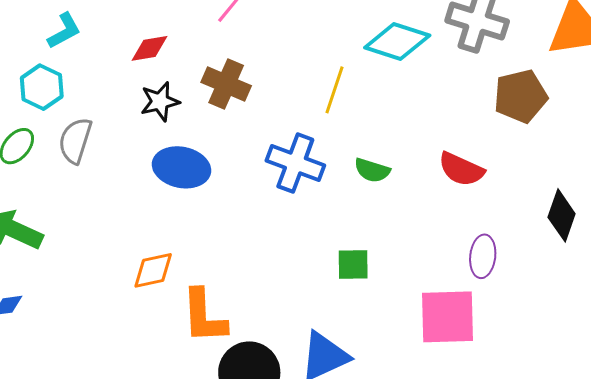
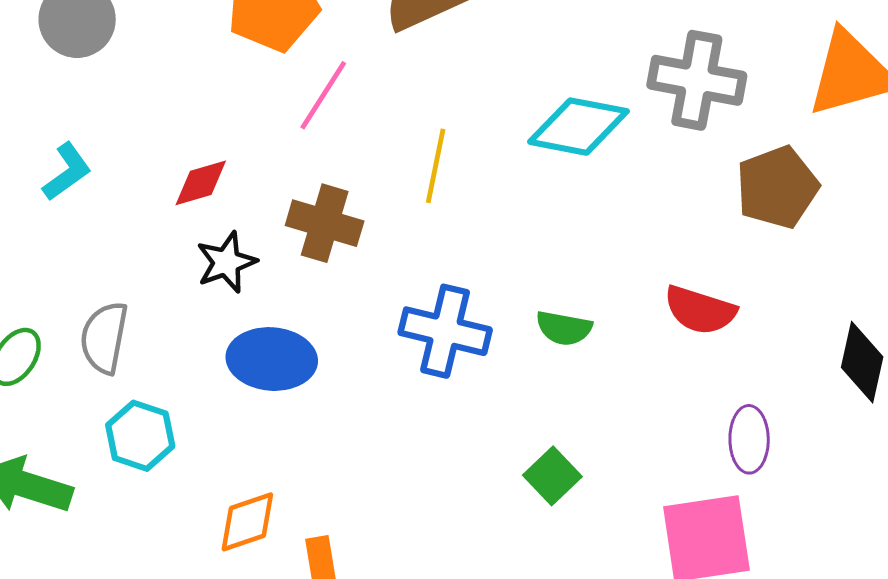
cyan hexagon: (42, 87) -> (140, 436), moved
yellow line: (334, 90) -> (436, 166), moved
green square: (353, 265) -> (552, 476), turned -36

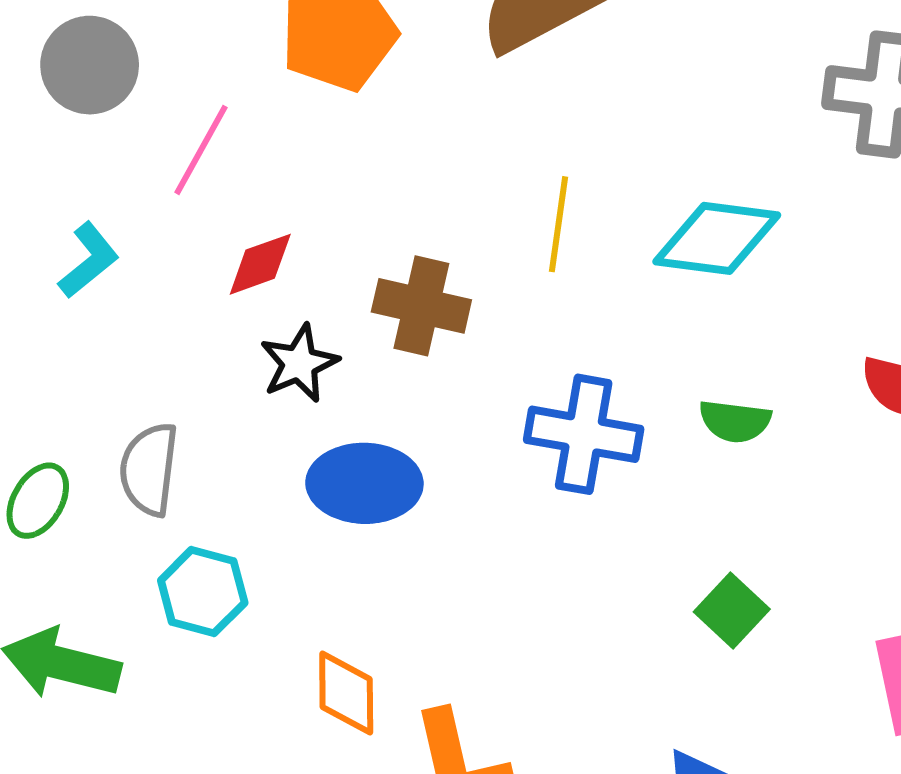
pink line: (323, 95) -> (201, 150), moved
cyan diamond: (578, 127) -> (717, 238), moved
orange diamond: (247, 522) -> (346, 693), turned -68

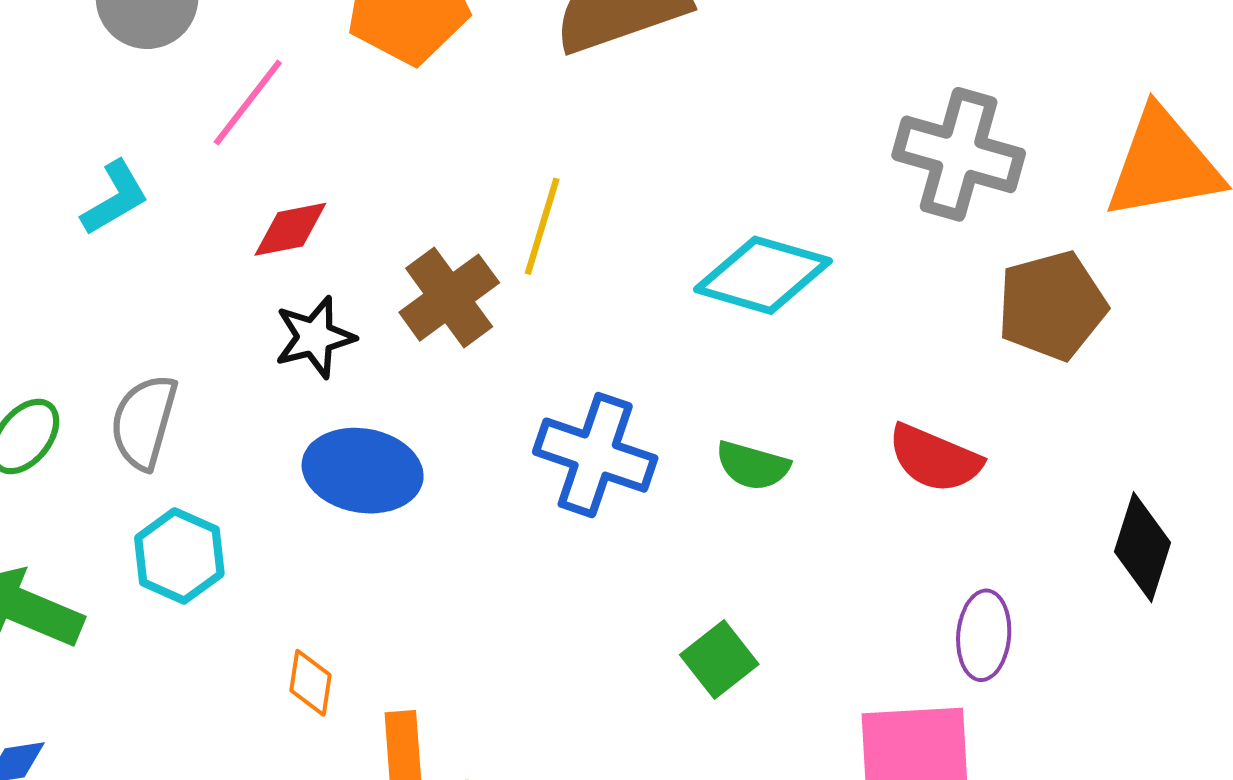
yellow line: (559, 224) -> (542, 226), moved
brown cross: (421, 306) -> (449, 298), turned 32
orange diamond: (346, 693) -> (310, 683), size x0.7

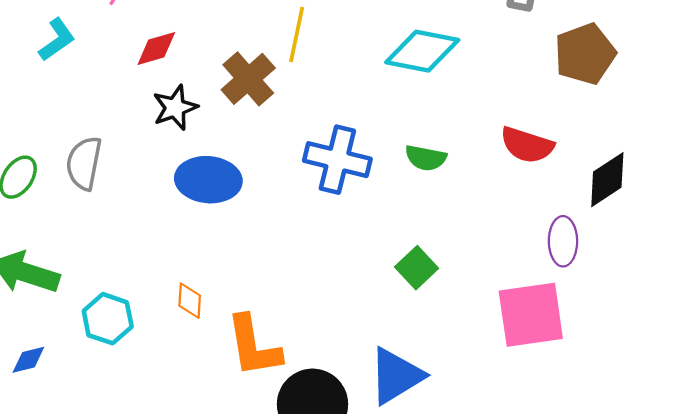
black diamond: (1143, 547) -> (607, 180), moved, turned 44
cyan hexagon: (179, 556) -> (108, 319), moved

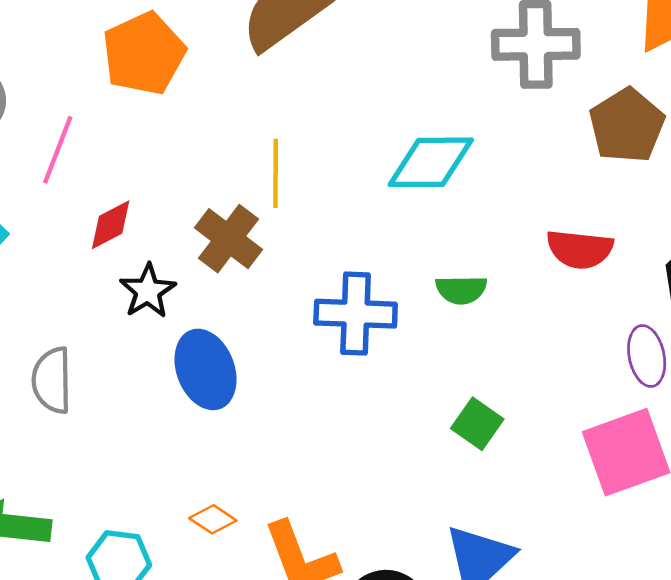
blue ellipse: (208, 180) -> (205, 369), turned 76
orange diamond: (190, 301) -> (213, 519), turned -48

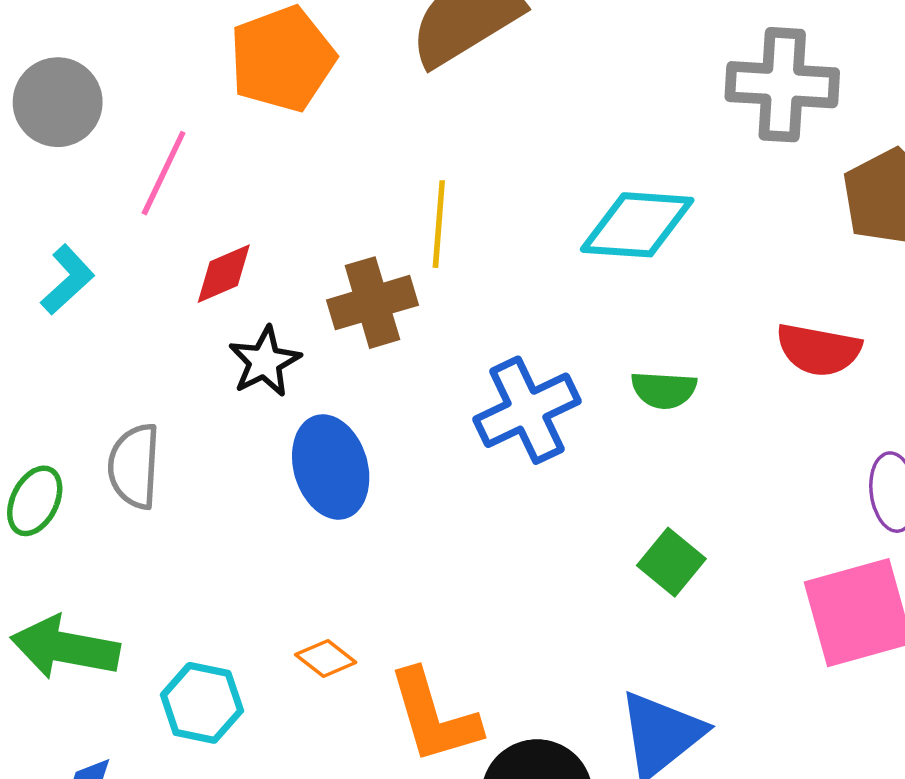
brown cross: (229, 239) -> (372, 303), turned 32
blue cross: (356, 314) -> (527, 410), turned -32

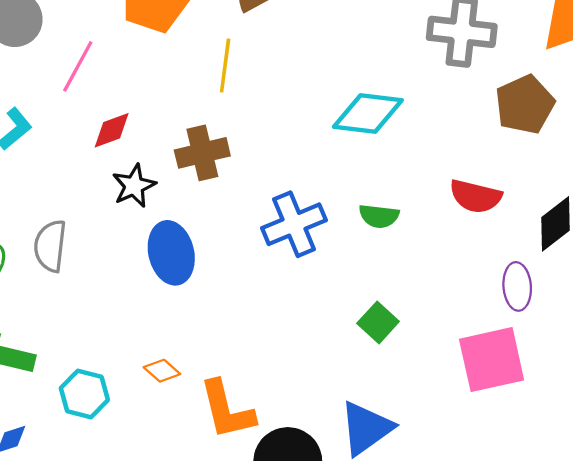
yellow line: (439, 224) -> (225, 66), moved

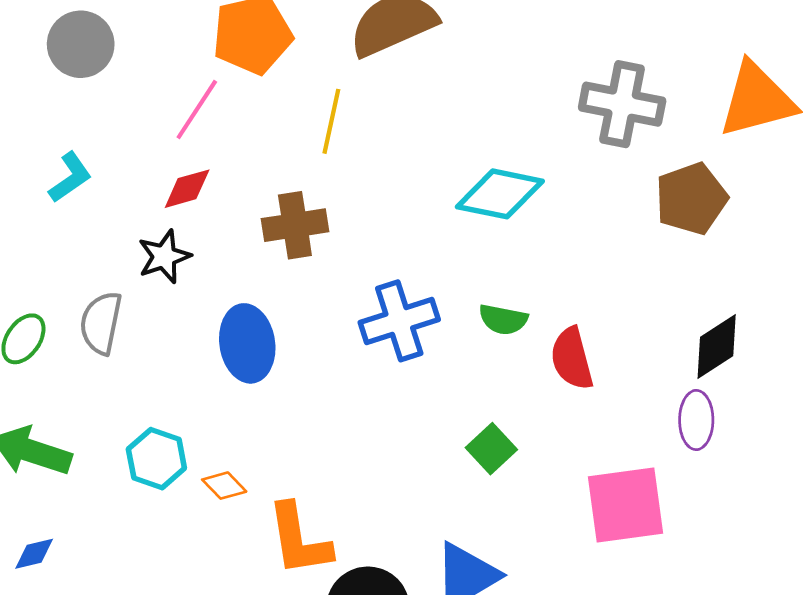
pink line: (78, 66) -> (197, 109), moved
black star: (134, 186) -> (164, 257), moved
red semicircle: (476, 196) -> (572, 359), moved, turned 57
purple ellipse: (517, 286) -> (696, 420), moved
cyan hexagon: (84, 394) -> (156, 459), moved

